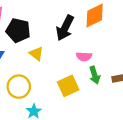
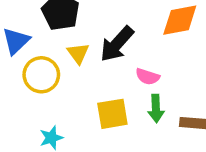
black arrow: (65, 28) -> (117, 44), moved
yellow circle: (19, 87) -> (41, 75), moved

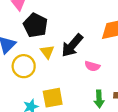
green arrow: (156, 108) -> (99, 99), moved
yellow square: (112, 114) -> (53, 98), moved

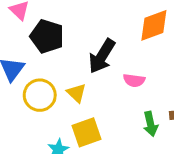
yellow triangle: (47, 52) -> (76, 93), moved

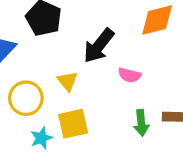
yellow circle: (40, 95) -> (26, 98), moved

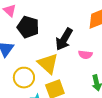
yellow triangle: (67, 81) -> (48, 64), size x1.6

